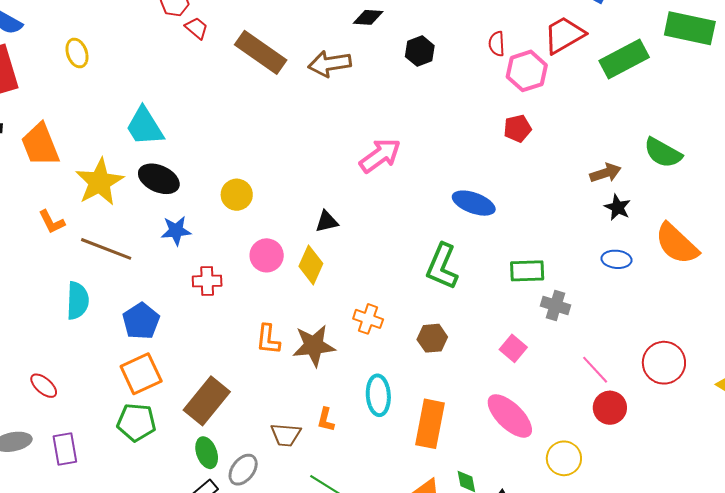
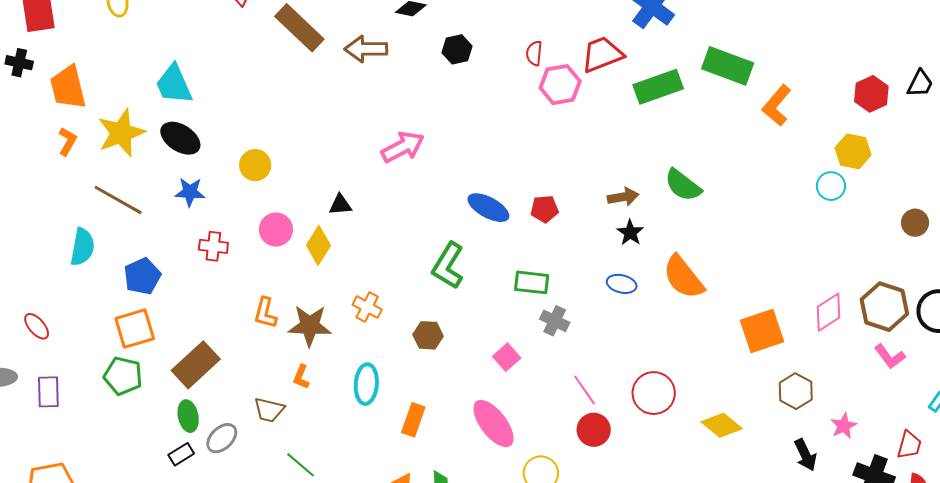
red pentagon: (518, 128) -> (545, 209), moved
orange L-shape: (52, 222) -> (67, 141), moved, turned -132
orange L-shape: (326, 420) -> (301, 377), moved
orange rectangle: (430, 424) -> (413, 420), size x0.7

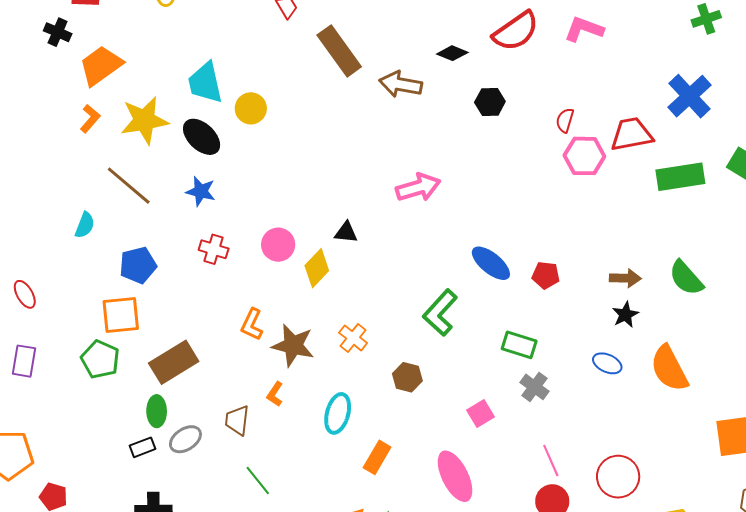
orange trapezoid: (68, 87) -> (101, 66), turned 57
yellow circle: (255, 165) -> (251, 108), moved
cyan semicircle: (82, 247) -> (85, 225), size x0.7
brown trapezoid: (269, 410) -> (237, 420), turned 72

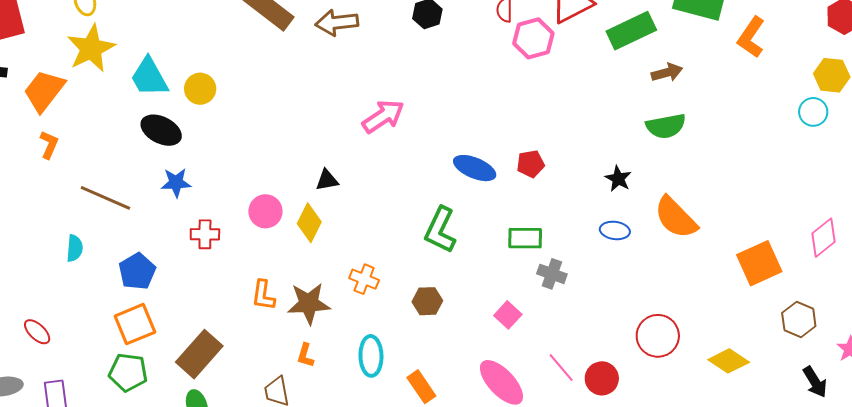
yellow star: (144, 120) -> (91, 48), moved
brown arrow: (625, 278) -> (667, 72), moved
green semicircle: (686, 278) -> (666, 126), turned -42
orange rectangle: (377, 457) -> (421, 387), turned -48
pink line: (551, 461) -> (561, 368), moved

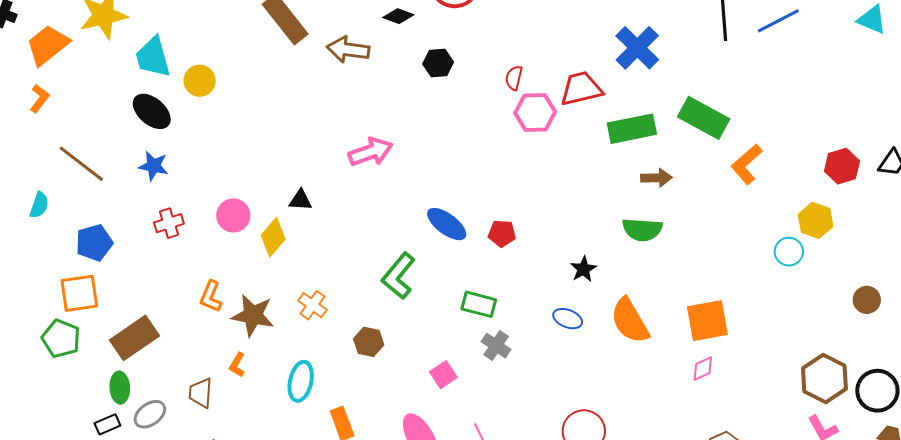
red cross: (205, 234) -> (169, 223), turned -32
pink diamond: (824, 238) -> (703, 368), moved, size x0.7
orange square: (759, 263) -> (707, 321), moved

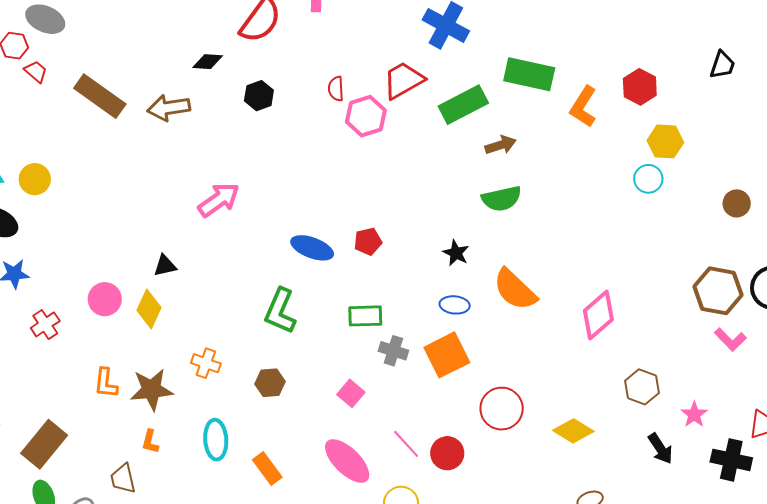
red hexagon: (842, 166) -> (640, 87), moved
orange square: (707, 321) -> (447, 355), moved
pink diamond: (703, 368) -> (598, 315), size x1.8

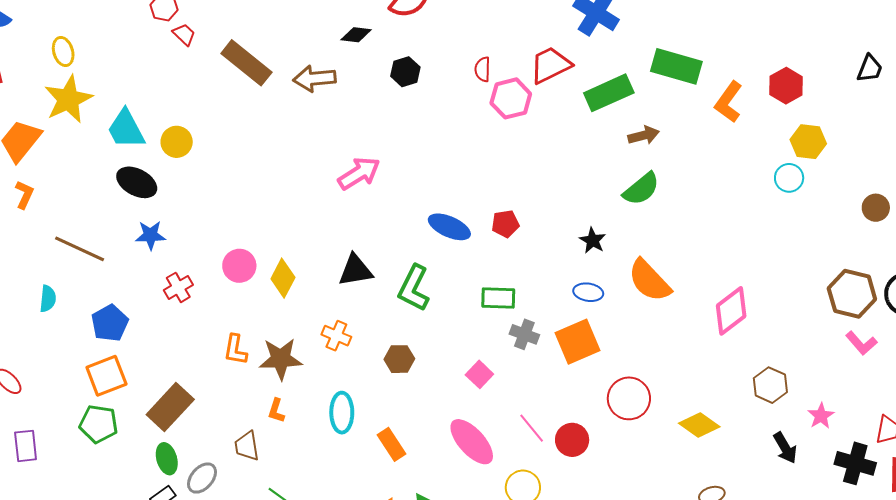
green semicircle: (502, 199) -> (641, 189), turned -30
black triangle: (165, 266) -> (355, 270), moved, size x1.5

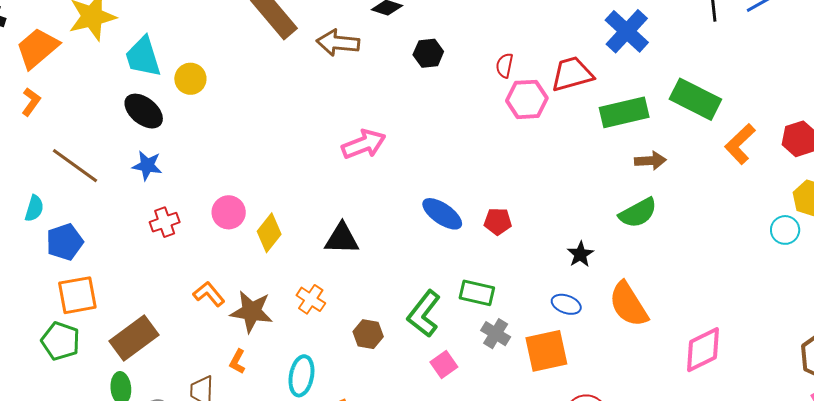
green L-shape: (414, 288) -> (424, 314), moved
blue pentagon: (110, 323) -> (65, 242), moved
orange L-shape: (235, 350) -> (209, 294), turned 120

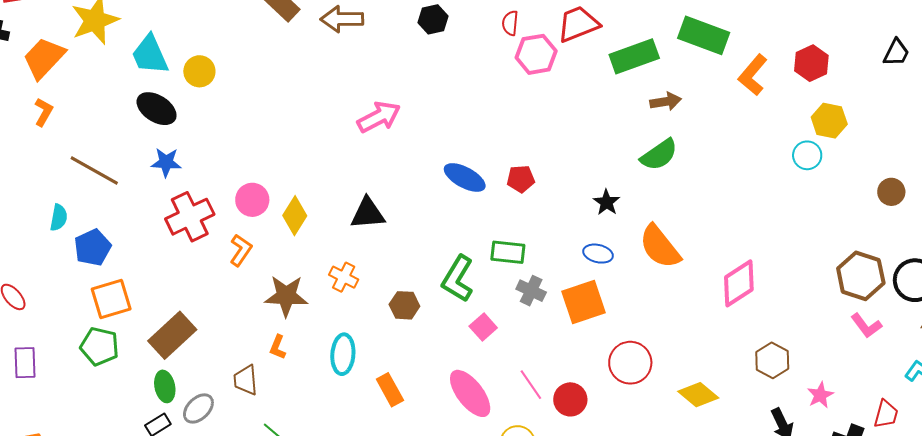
red cross: (165, 222) -> (190, 217), size x1.6
orange L-shape: (209, 294) -> (241, 250), moved, turned 80

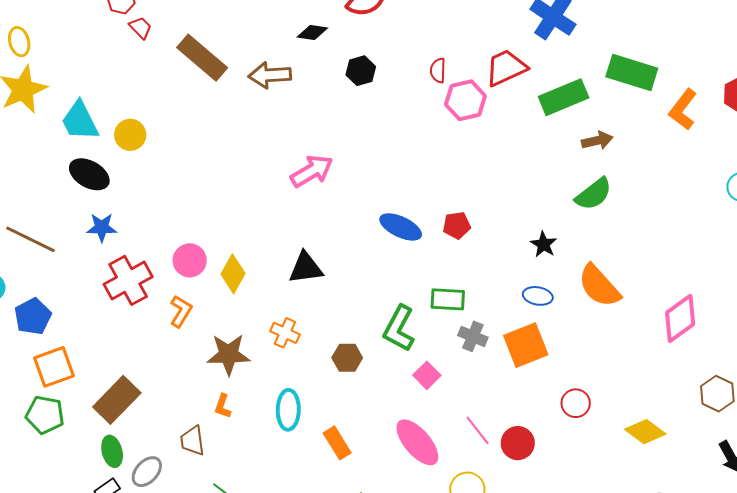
red circle: (630, 363) -> (576, 403), size x0.7

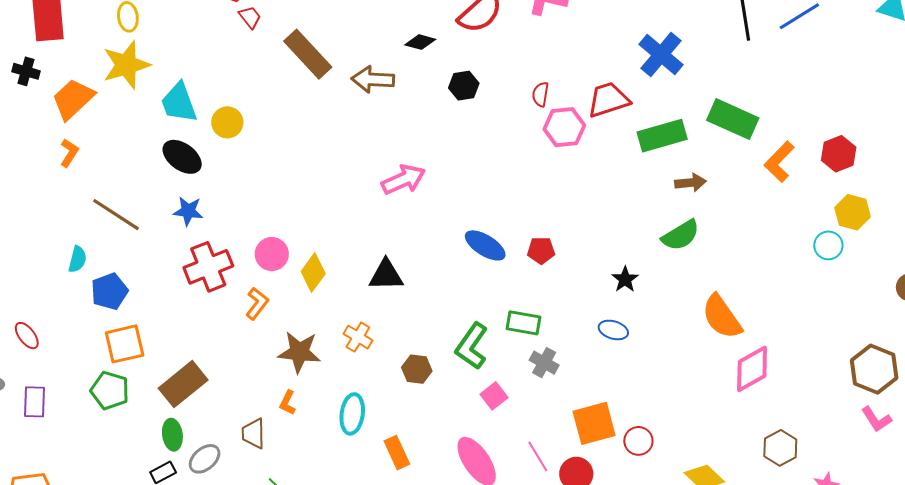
orange semicircle: (599, 286) -> (722, 317), moved
orange square: (526, 345) -> (594, 423), moved

